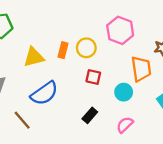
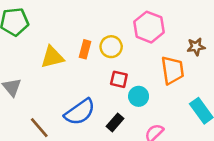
cyan circle: (124, 92) -> (139, 96), moved
blue semicircle: (44, 93) -> (80, 112), moved

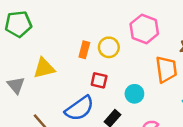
yellow triangle: (52, 57) -> (44, 68), moved
red square: (119, 79) -> (99, 80), moved

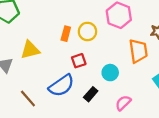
red square: (99, 80) -> (79, 61), turned -32

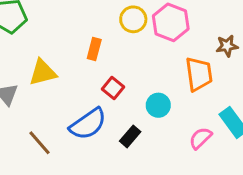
yellow circle: (87, 31) -> (133, 19), moved
red square: (79, 61) -> (113, 88), turned -32
pink semicircle: (123, 103) -> (200, 138), moved

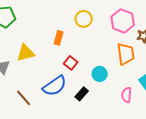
pink hexagon: (171, 22) -> (123, 21), moved
pink semicircle: (200, 138) -> (127, 95), turned -42

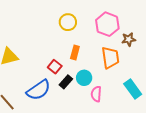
orange rectangle: (59, 38) -> (75, 53), moved
black rectangle: (82, 94) -> (66, 82), moved
pink semicircle: (127, 95) -> (96, 94), moved

